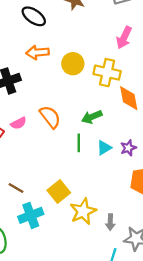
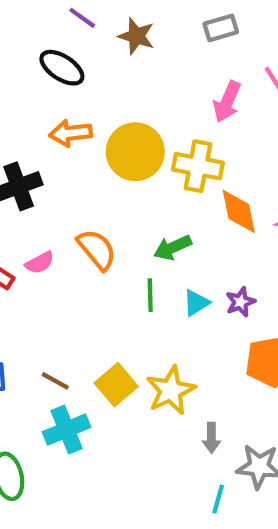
yellow circle: (73, 64) -> (135, 152), size x1.4
brown line: (16, 188) -> (55, 381), moved
yellow star: (83, 211) -> (171, 390), moved

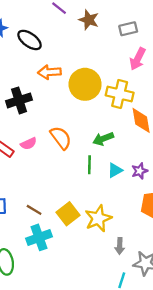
gray rectangle: (221, 28) -> (128, 29), moved
black ellipse: (62, 68) -> (30, 40), moved

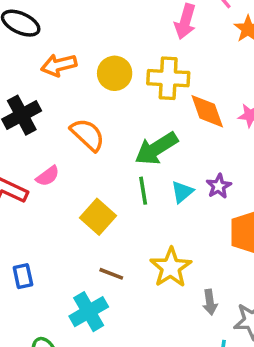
yellow circle: (85, 84) -> (115, 73), size x0.7
orange semicircle: (61, 138) -> (87, 135), moved
green arrow: (103, 139) -> (156, 149), size x1.4
brown line: (34, 210) -> (111, 274), moved
yellow square: (68, 214) -> (98, 217), moved

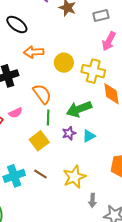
purple star: (219, 186) -> (69, 133), moved
green line: (143, 191) -> (48, 117), moved
cyan cross: (89, 312) -> (14, 176), moved

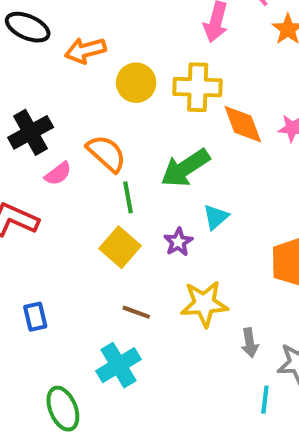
orange arrow: (34, 52) -> (85, 50), moved
pink semicircle: (16, 113) -> (58, 174), moved
purple star: (69, 133) -> (178, 242), moved
cyan cross: (14, 176) -> (118, 365), moved
yellow star: (74, 177) -> (204, 304), turned 30

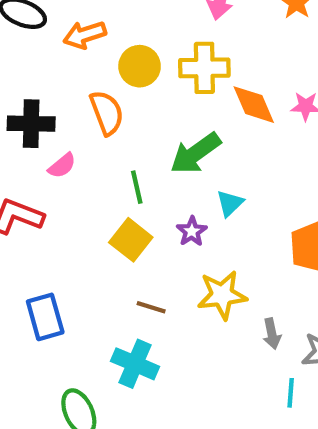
black cross: (31, 132) -> (31, 124), turned 33
orange semicircle: (106, 153) -> (107, 113), moved, turned 30
blue rectangle: (35, 317) -> (45, 317), size x1.5
cyan cross: (118, 365) -> (135, 364), turned -33

